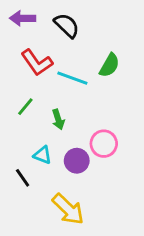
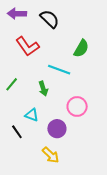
cyan line: (72, 78) -> (59, 70), moved
green line: (25, 107) -> (12, 84), moved
purple circle: (77, 161) -> (57, 129), moved
yellow arrow: (68, 209) -> (51, 155), size x0.7

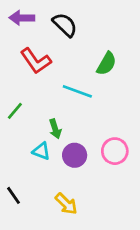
green arrow: (43, 89) -> (55, 129), moved
pink circle: (77, 106) -> (115, 151), moved
purple circle: (57, 129) -> (75, 155), moved
black line: (17, 132) -> (14, 195), moved

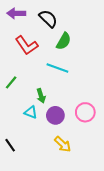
green semicircle: (106, 64) -> (64, 41), moved
yellow arrow: (66, 204) -> (63, 144), moved

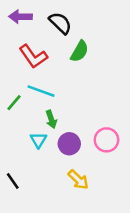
cyan line: (57, 68) -> (41, 91), moved
cyan triangle: (31, 112) -> (38, 140), turned 40

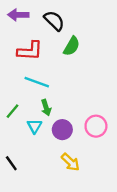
red L-shape: (33, 56) -> (30, 51), turned -52
green line: (14, 103) -> (12, 111), moved

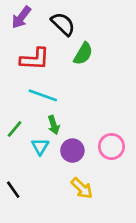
purple arrow: (18, 15) -> (21, 17), turned -54

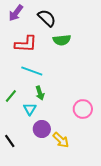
green semicircle: (83, 54) -> (62, 40), turned 54
purple circle: (72, 151) -> (42, 129), moved

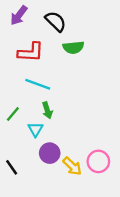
pink circle: (83, 109) -> (98, 161), moved

